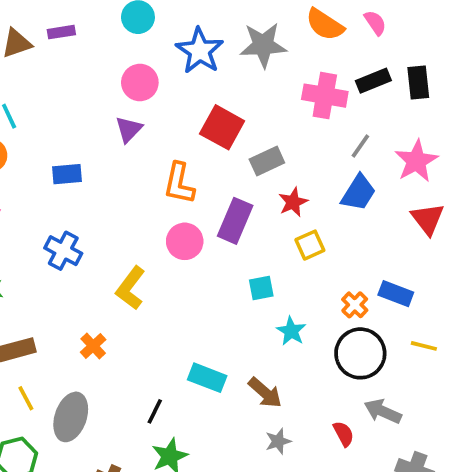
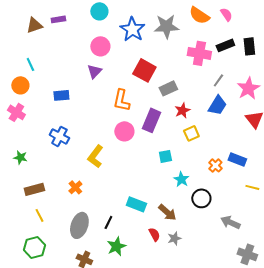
black circle: (360, 353) -> (201, 198), moved, size x0.7
gray ellipse: (71, 417) -> (79, 225), moved
red semicircle: (344, 434) -> (154, 234), moved

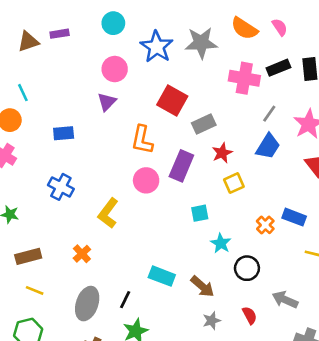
yellow line: (39, 215) -> (35, 290), turned -40
red semicircle: (154, 234) -> (250, 315), moved

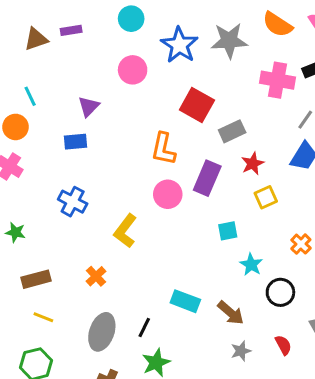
purple triangle: (107, 102) -> (89, 106), moved

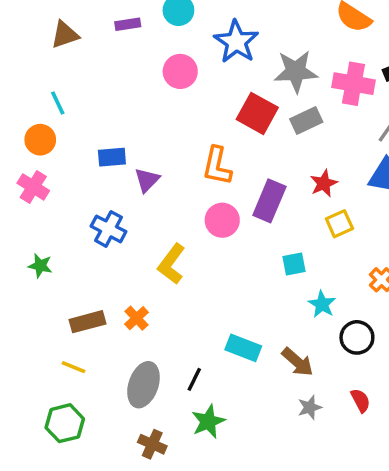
purple rectangle: (71, 30) -> (128, 24), moved
gray star: (229, 41) -> (296, 71), moved
purple triangle: (89, 106) -> (147, 180), moved
gray rectangle: (232, 131) -> (306, 120), moved
brown rectangle: (36, 279) -> (87, 322), moved

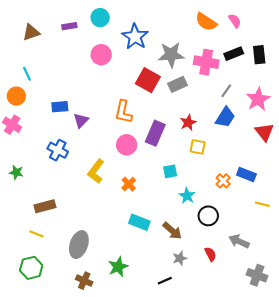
yellow square: (339, 224) -> (198, 147), turned 35
orange cross: (136, 318) -> (129, 184), moved
black line: (194, 379) -> (165, 281), moved, turned 40

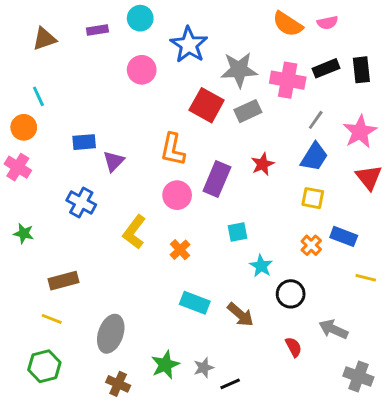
pink semicircle: (235, 21) -> (327, 23), turned 112
yellow square: (198, 147) -> (313, 198), moved
gray star: (180, 258) -> (204, 368), moved

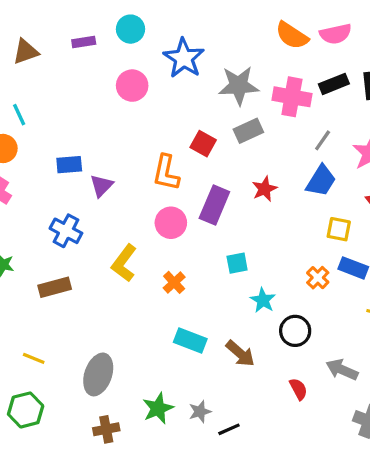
pink semicircle: (327, 23) -> (335, 34), size x1.4
red square: (207, 105) -> (203, 144), moved, size x0.7
yellow square: (313, 198) -> (339, 229), moved
brown rectangle: (64, 281) -> (55, 287), moved
brown cross: (118, 384) -> (106, 429), turned -35

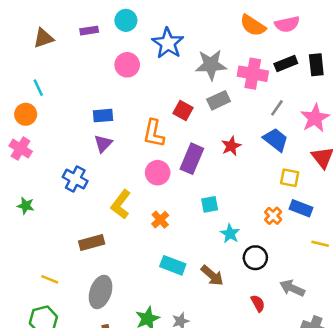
blue rectangle: (69, 165) -> (103, 116), moved
blue trapezoid: (321, 181) -> (276, 140), turned -84
brown rectangle: (55, 287) -> (92, 242), moved

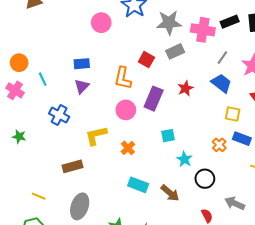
cyan line: (38, 88) -> (43, 79), moved
yellow L-shape: (121, 204) -> (96, 136), turned 40

